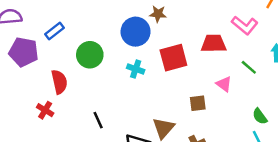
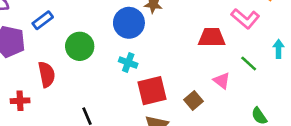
red square: (173, 58) -> (152, 91), moved
brown square: (198, 103) -> (194, 101), turned -35
red cross: (45, 110) -> (20, 101), moved, turned -35

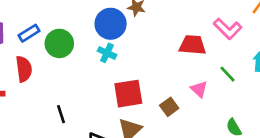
blue rectangle: (43, 20) -> (29, 33), moved
cyan cross: (128, 63) -> (107, 53), moved

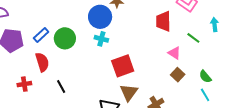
red trapezoid: (192, 45) -> (163, 21), turned -85
brown square: (169, 107) -> (178, 75), moved
black line: (61, 114) -> (61, 86), moved

